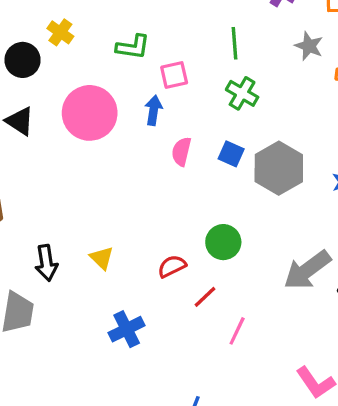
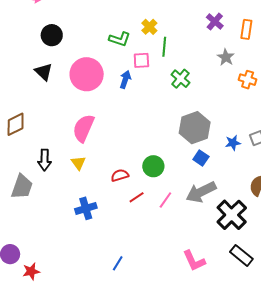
yellow cross: (60, 32) -> (149, 27), moved
green line: (235, 43) -> (164, 47), moved
pink semicircle: (181, 152) -> (83, 128), moved, size x1.6
blue square: (231, 154) -> (201, 158), moved
pink line: (237, 331) -> (165, 200), moved

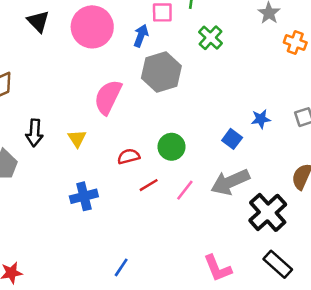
pink semicircle: (83, 128) -> (108, 97), moved
gray hexagon: (195, 128) -> (161, 72), moved
blue star: (233, 143) -> (261, 119), moved

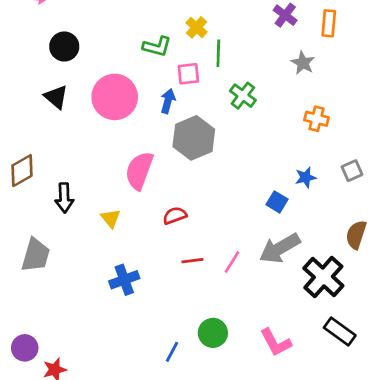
orange cross: (295, 42) -> (317, 119), moved
black arrow: (34, 133) -> (64, 198), moved
green circle: (172, 147) -> (213, 333), moved
red semicircle: (129, 156) -> (175, 216), moved
red line: (149, 185) -> (192, 261), turned 30

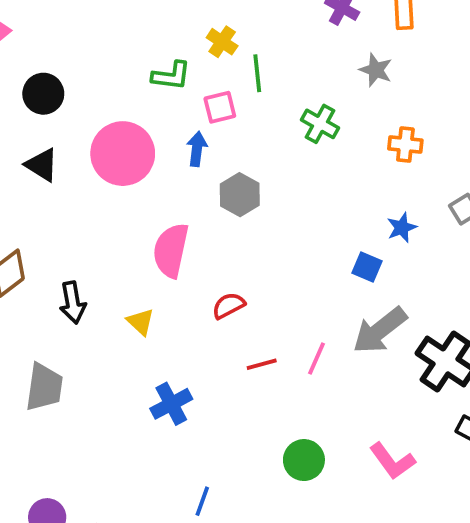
green cross: (243, 96) -> (320, 124), moved
gray hexagon: (194, 138) -> (240, 195), size x0.7
blue line: (172, 352) -> (202, 501), moved

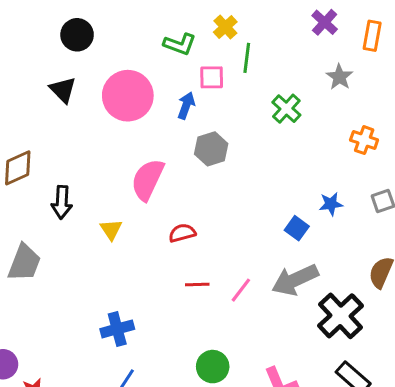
orange cross: (405, 145) -> (364, 140), moved
blue cross: (171, 404) -> (117, 329), moved

